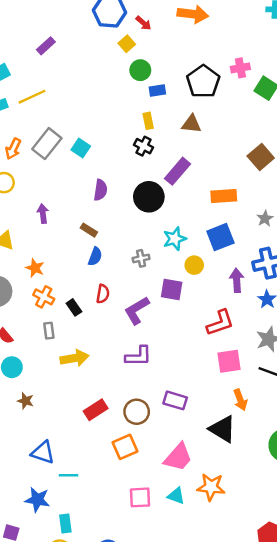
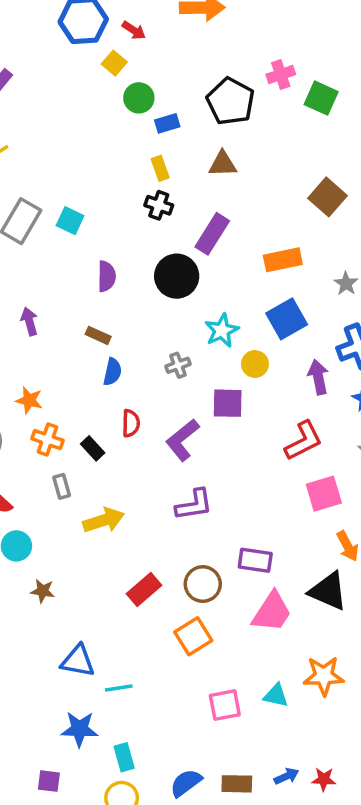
pink trapezoid: (178, 457) -> (272, 612), moved

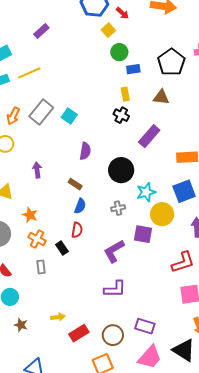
black circle: (177, 276) -> (121, 170), moved
yellow circle: (255, 364) -> (162, 214), size x1.5
red semicircle: (131, 423) -> (77, 230), moved
yellow arrow: (104, 520) -> (58, 317), moved, size x0.6

